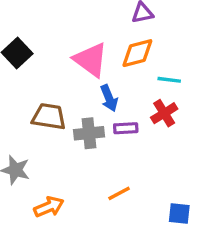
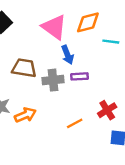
red cross: (164, 113) -> (107, 110), moved
orange arrow: (49, 207) -> (25, 115), moved

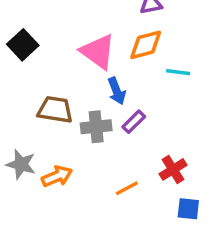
purple rectangle: (79, 76) -> (134, 122), turned -42

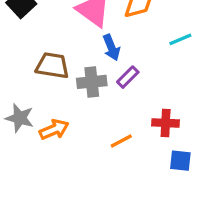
cyan line: (178, 72) -> (180, 39), moved, turned -30
red cross: (173, 169) -> (166, 123), turned 35

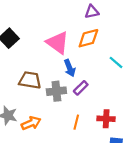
cyan line: (180, 39) -> (116, 62), turned 64
orange line: (121, 141) -> (76, 122), moved, turned -48

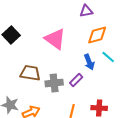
orange diamond: (88, 38) -> (97, 35), moved
blue arrow: (70, 68) -> (89, 62), moved

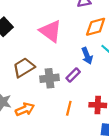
brown trapezoid: (30, 73) -> (24, 68), turned -40

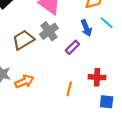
gray cross: (50, 78) -> (49, 31), moved, turned -30
orange line: (69, 108) -> (69, 89), moved

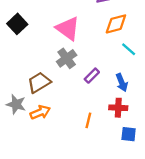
blue arrow: (86, 28) -> (122, 82), moved
brown trapezoid: (23, 40) -> (39, 82), moved

